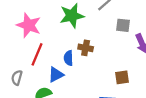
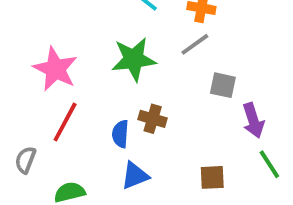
blue triangle: (56, 75) -> (135, 176), moved

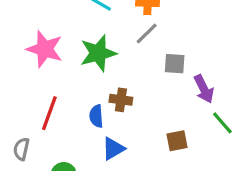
pink star: (55, 69) -> (45, 49), moved

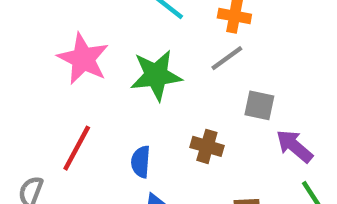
purple arrow: (204, 89) -> (294, 146), turned 148
brown cross: (121, 100) -> (207, 146), moved

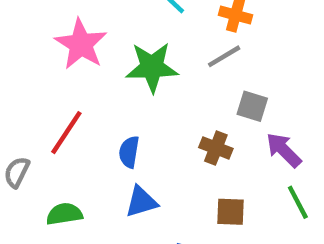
brown cross: (207, 146) -> (216, 148), moved

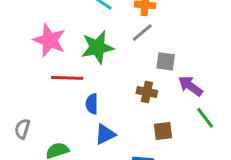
red line: (66, 133) -> (67, 78), moved, turned 68

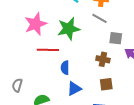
gray line: (142, 33) -> (100, 18), turned 70
pink star: (49, 40) -> (36, 24), turned 30
brown square: (163, 131) -> (106, 84), moved

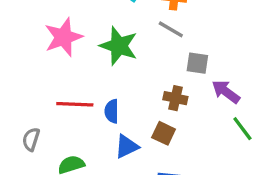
green star: (69, 29) -> (119, 46), turned 30
red line: (48, 50) -> (75, 104), moved
brown square: (106, 84) -> (164, 133), moved, turned 32

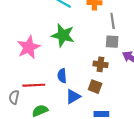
gray line: (171, 29) -> (113, 21), moved, turned 56
pink star: (63, 37) -> (29, 47), moved
red line: (75, 104) -> (34, 85), moved

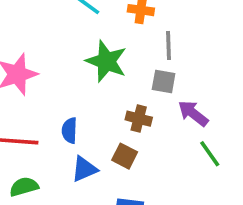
green star: (63, 35) -> (106, 61), moved

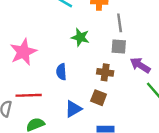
green star: (106, 61) -> (80, 37), size x0.7
blue semicircle: (69, 131) -> (61, 72), moved

